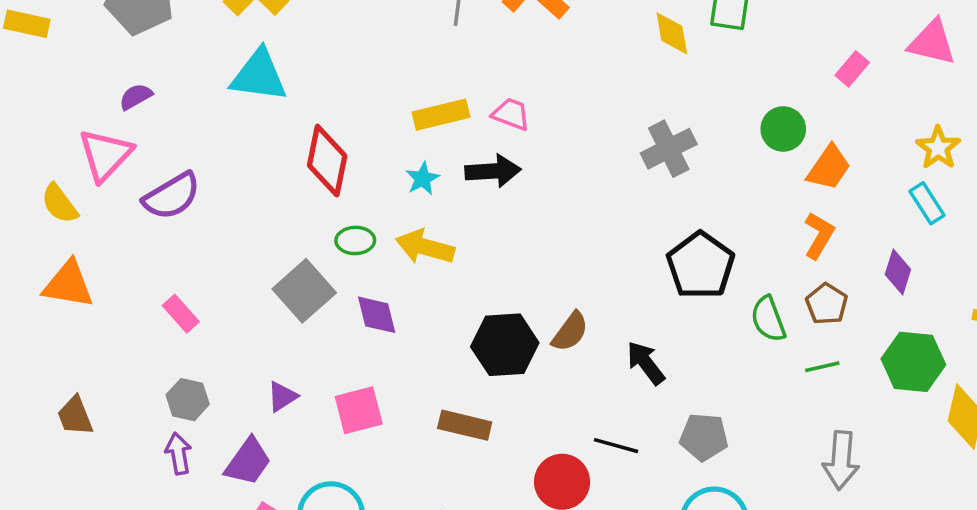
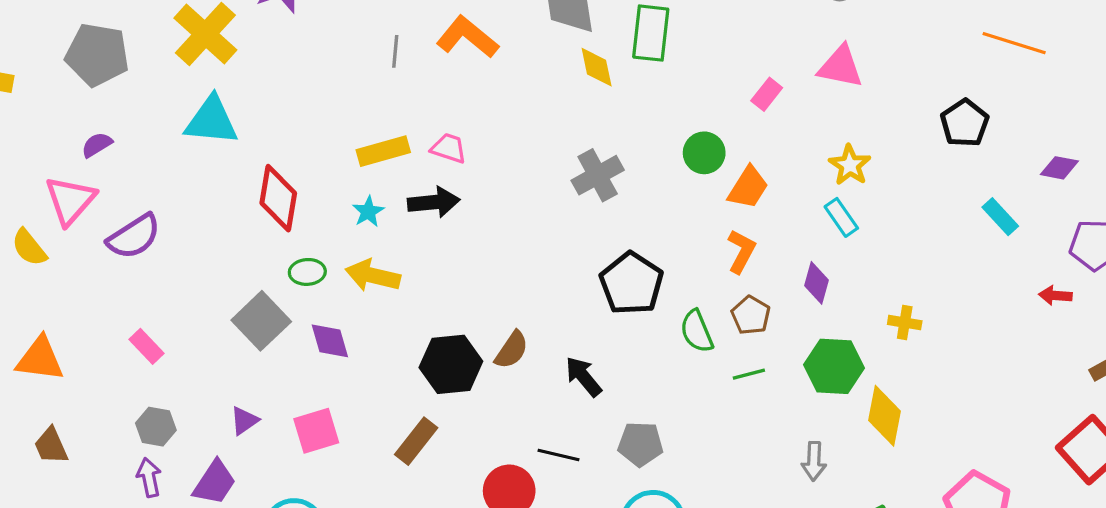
orange triangle: (68, 284) -> (40, 359), moved
brown rectangle: (465, 425) -> (416, 441), turned -63
gray arrow: (841, 460) -> (814, 461), moved, size x0.7

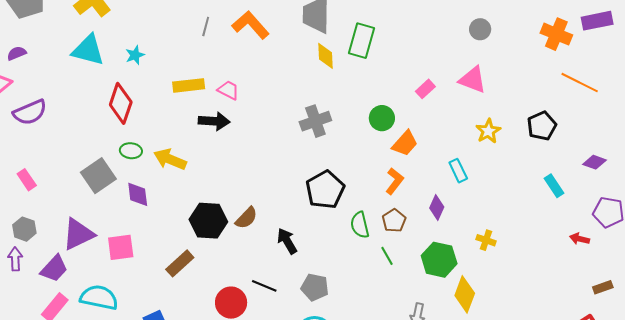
yellow star: (850, 165) -> (488, 131), moved
cyan star: (368, 212) -> (135, 55), moved
green line: (749, 374) -> (387, 256), turned 66
purple triangle: (244, 421) -> (78, 234), size x1.8

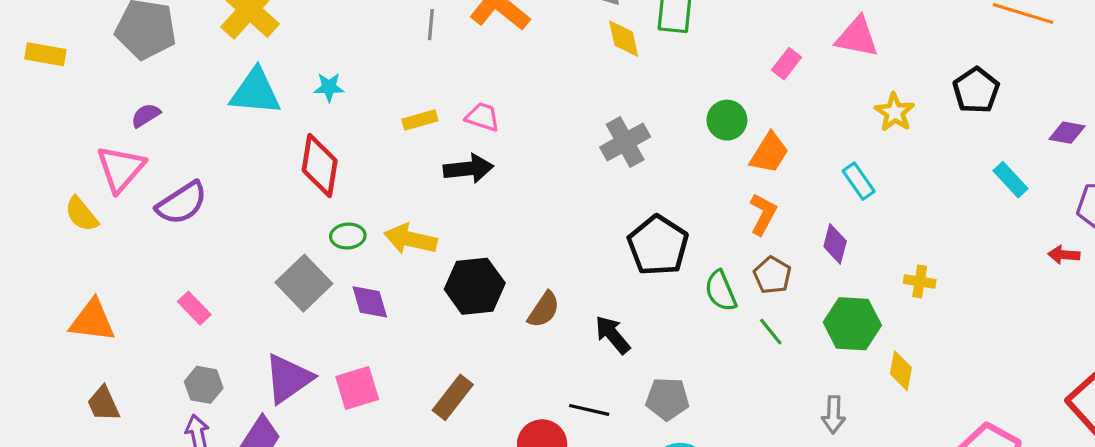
cyan star: (135, 55) -> (329, 87), turned 30
yellow rectangle: (189, 85) -> (420, 120), size x0.7
black hexagon: (208, 221) -> (475, 286), moved
yellow diamond: (465, 294) -> (901, 371), size x0.7

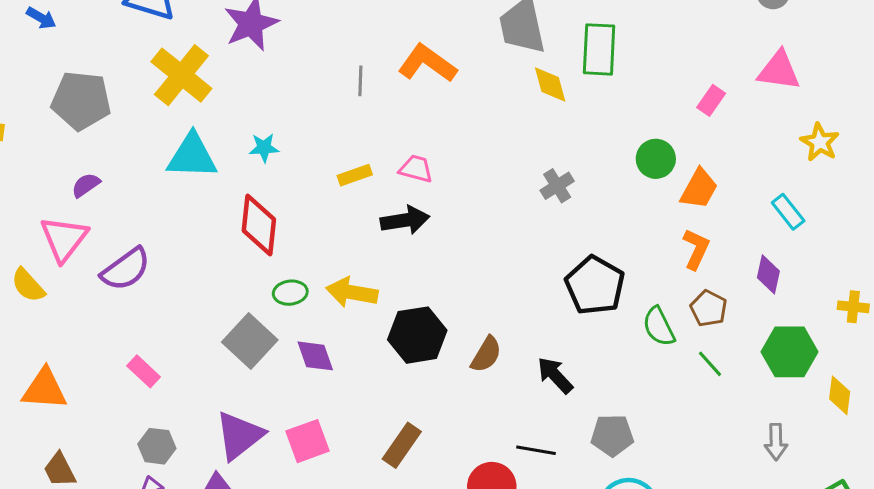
gray cross: (625, 142) -> (557, 186), size x0.7

